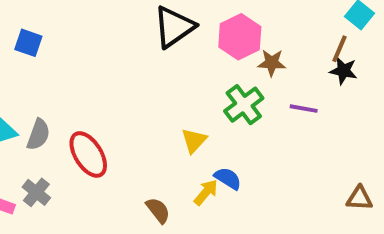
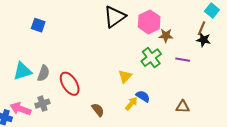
gray cross: (36, 192) -> (42, 104), turned 32
brown triangle: (359, 198) -> (183, 107), moved
brown semicircle: (158, 210) -> (98, 110), moved

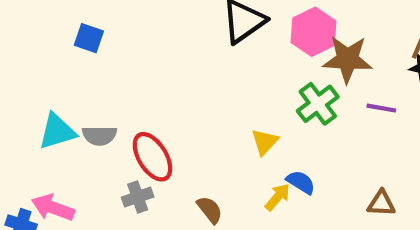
brown star: (166, 36) -> (347, 59), size x1.6
gray semicircle: (43, 73) -> (99, 136), turned 70
gray cross: (42, 104) -> (138, 197), moved

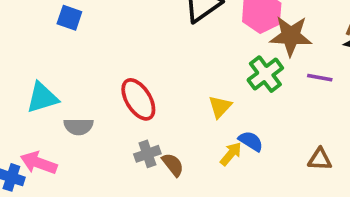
gray semicircle: (99, 136) -> (79, 127), moved
red ellipse: (152, 157) -> (138, 99), moved
gray cross: (138, 197) -> (147, 154), moved

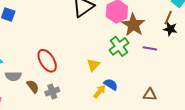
brown star: (291, 36) -> (133, 25), turned 30
brown semicircle: (173, 165) -> (33, 86), moved

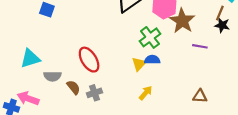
green cross: (119, 46) -> (150, 37), moved
blue semicircle: (111, 84) -> (152, 60), moved, turned -32

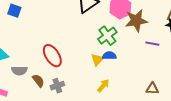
brown star: (182, 21) -> (136, 21), turned 30

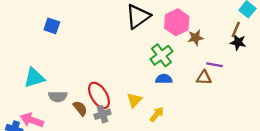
brown star: (136, 21) -> (196, 38), size x0.6
red ellipse: (52, 56) -> (99, 95), moved
yellow triangle: (97, 60) -> (134, 100), moved
brown triangle: (152, 89) -> (204, 78), moved

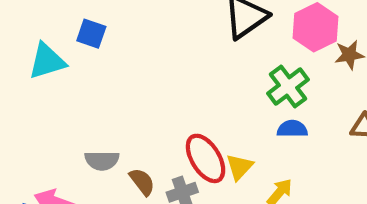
cyan triangle: (34, 78) -> (47, 61), moved
red ellipse: (99, 95) -> (206, 158), moved

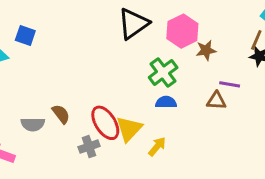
yellow triangle: (239, 167) -> (129, 129), size x1.4
brown semicircle: (142, 182) -> (61, 114), moved

